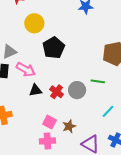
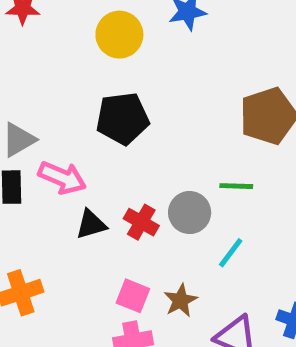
yellow circle: (34, 23) -> (119, 35), moved
black pentagon: (54, 48) -> (122, 118), turned 30
cyan line: (108, 111) -> (231, 253), moved

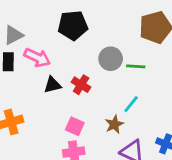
gray circle: (190, 213) -> (111, 59), moved
brown star: (180, 301) -> (114, 124), moved

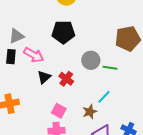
black triangle: (52, 85) -> (44, 77), turned -32

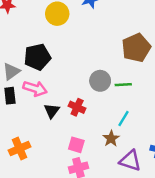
black pentagon: (63, 32) -> (37, 57), moved

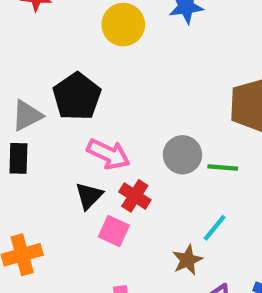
black pentagon: (37, 57) -> (77, 96), turned -30
pink arrow: (35, 88) -> (108, 154), moved
pink square: (76, 145) -> (114, 231), moved

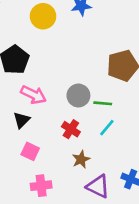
red cross: (135, 196) -> (71, 129), moved
cyan line: (215, 228) -> (107, 128), moved
pink square: (114, 231) -> (30, 151), moved

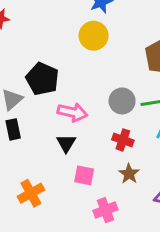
yellow circle: (43, 16) -> (94, 36), moved
brown star: (81, 159) -> (129, 174), moved

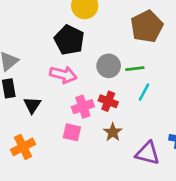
black pentagon: (42, 79) -> (69, 40), moved
black triangle: (66, 143) -> (32, 105), moved
pink cross: (105, 210) -> (83, 107), moved

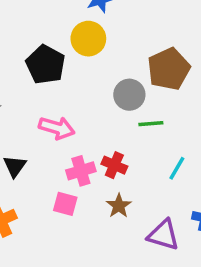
black pentagon: (69, 40) -> (46, 65), moved
gray circle: (109, 66) -> (129, 95), moved
cyan line: (144, 92) -> (177, 168), moved

